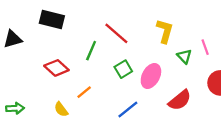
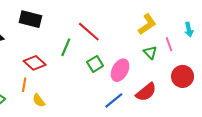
yellow L-shape: (165, 31) -> (147, 24), moved, turned 40
orange line: (84, 92) -> (24, 85), moved, turned -40
blue line: (128, 109) -> (114, 100), moved

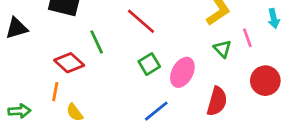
green line: (66, 47) -> (97, 42), moved, turned -48
red semicircle: (146, 92) -> (217, 101), turned -35
blue line: (114, 100) -> (156, 111), moved

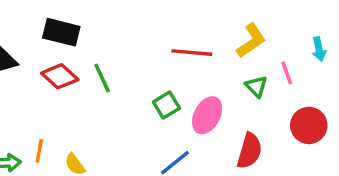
red line: (141, 21) -> (192, 53), moved, turned -36
red diamond: (69, 63) -> (60, 76), moved
orange line: (55, 92) -> (39, 151), moved

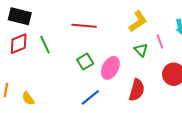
red line: (192, 53) -> (84, 26), moved
red diamond: (60, 76) -> (19, 44), turned -65

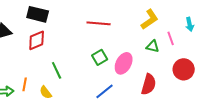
green line: (45, 45) -> (57, 70), moved
green triangle: (141, 50) -> (153, 46), turned -32

